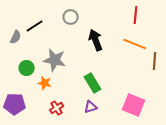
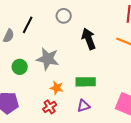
black line: (35, 26) -> (28, 25), turned -30
orange star: (45, 83) -> (57, 88), moved
green rectangle: (93, 83) -> (86, 82), turned -60

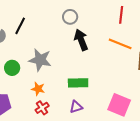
gray circle: (64, 16) -> (70, 17), moved
orange star: (57, 88) -> (38, 89), moved

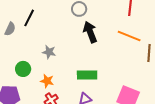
gray star: (40, 60) -> (49, 52), size x0.6
green circle: (12, 68) -> (23, 69), moved

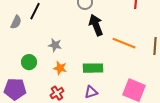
orange line: (129, 36) -> (124, 43), moved
orange star: (47, 81) -> (60, 68), moved

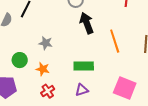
orange line: (124, 43) -> (115, 41), turned 50
orange star: (60, 68) -> (43, 69), moved

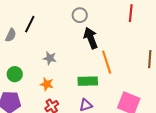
orange line: (115, 41) -> (107, 62), moved
green circle: (20, 60) -> (15, 74), moved

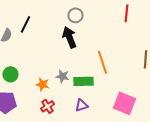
black arrow: (91, 38) -> (70, 37), moved
gray star: (50, 58) -> (62, 76), moved

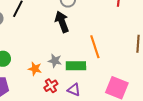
purple triangle: (82, 105) -> (74, 90), turned 40
red cross: (48, 106) -> (51, 86), moved

